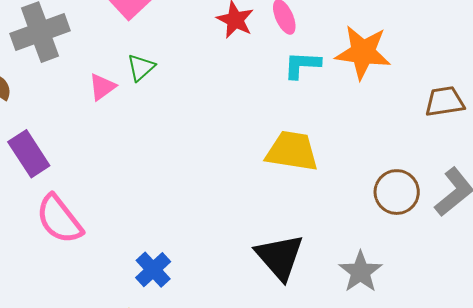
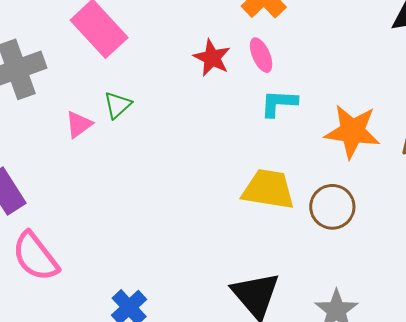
orange star: (363, 52) -> (352, 131), moved
brown circle: (397, 192) -> (332, 207), moved

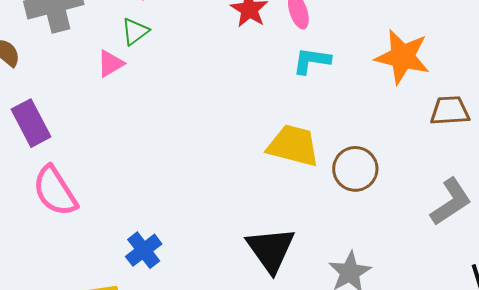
green triangle: (118, 105) -> (135, 31), moved
orange star: (352, 131) -> (402, 57), moved

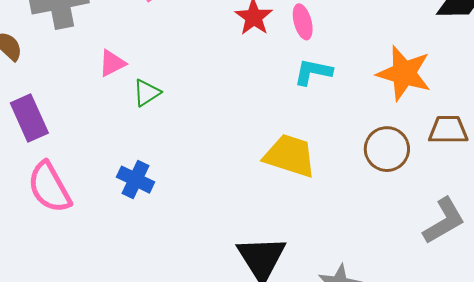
green triangle: (135, 31) -> (147, 93), moved
brown circle: (355, 169) -> (387, 149), moved
blue cross: (144, 250) -> (135, 180), moved, turned -30

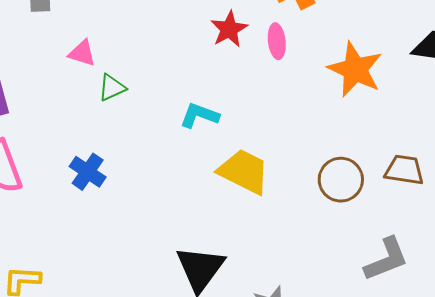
pink triangle: (112, 63) -> (82, 53), turned 36
cyan L-shape: (313, 72) -> (199, 115), moved
orange star: (404, 73) -> (355, 69), moved

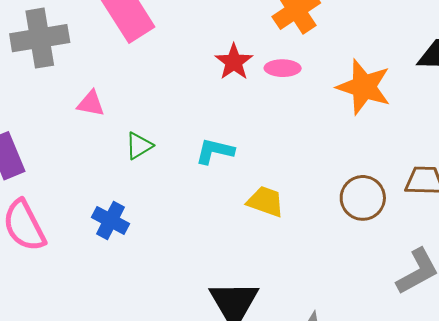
pink ellipse: (277, 41) -> (283, 68), turned -76
green triangle: (112, 88) -> (139, 146), moved
yellow trapezoid: (244, 171) -> (266, 202), size x0.7

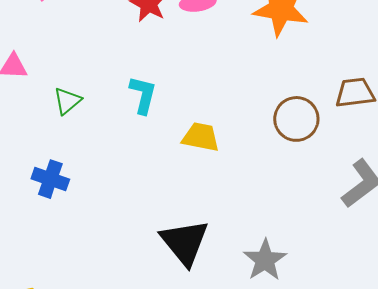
cyan L-shape: (215, 151) -> (143, 95), turned 99

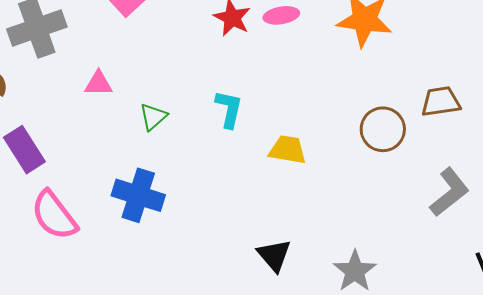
blue cross: (50, 179) -> (138, 195), size x1.4
black triangle: (185, 242) -> (274, 255), size x0.7

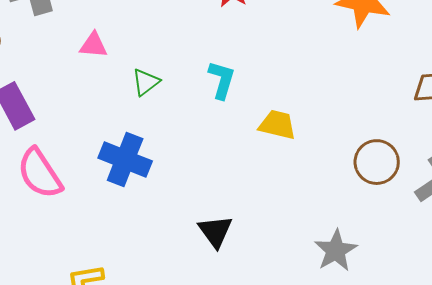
brown circle: (383, 129) -> (377, 162), moved
black triangle: (274, 255) -> (215, 231), moved

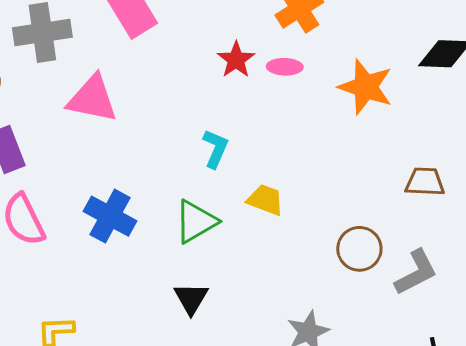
pink triangle: (93, 45) -> (92, 99), size x1.8
green triangle: (146, 82) -> (196, 222), moved, size x1.6

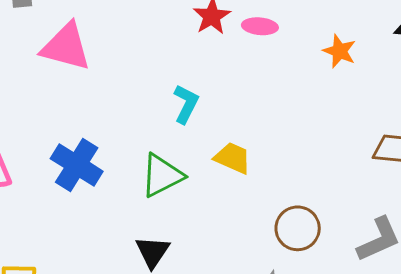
orange star: (366, 87) -> (339, 51), size x0.6
brown circle: (359, 249) -> (298, 228), moved

